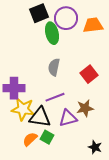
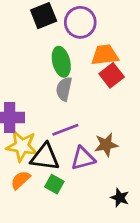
orange trapezoid: (93, 25) -> (105, 55), moved
green ellipse: (52, 33) -> (61, 62), moved
red square: (89, 74) -> (112, 75), moved
orange semicircle: (30, 139) -> (20, 180), moved

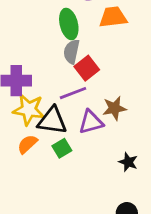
red square: (112, 75) -> (87, 68), moved
green square: (54, 184) -> (62, 148), turned 30

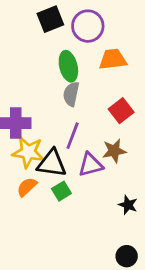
red square: (87, 68) -> (121, 111), moved
purple line: (73, 93) -> (73, 136), turned -48

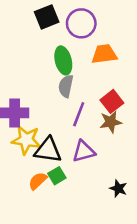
purple line: (73, 136) -> (79, 114), moved
brown star: (114, 151) -> (111, 122), moved
orange semicircle: (27, 187) -> (38, 181), moved

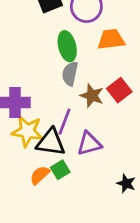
purple line: (79, 114) -> (64, 122), moved
brown star: (111, 122) -> (92, 96), moved, turned 30

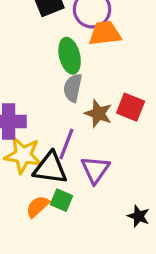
orange trapezoid: (111, 39) -> (105, 33), moved
red square: (119, 90) -> (131, 107), turned -30
purple triangle: (89, 144) -> (95, 170), turned -40
green square: (60, 170) -> (62, 200), turned -36

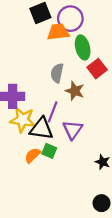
orange trapezoid: (105, 33) -> (58, 32), moved
green ellipse: (70, 56) -> (83, 47), moved
red square: (131, 107) -> (97, 69), moved, turned 30

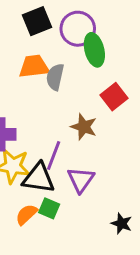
orange trapezoid: (58, 32) -> (34, 66), moved
green ellipse: (83, 47) -> (94, 50), moved
gray semicircle: (57, 73) -> (55, 77), moved

